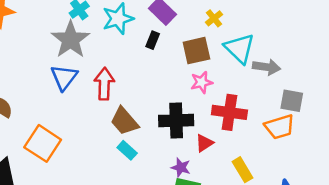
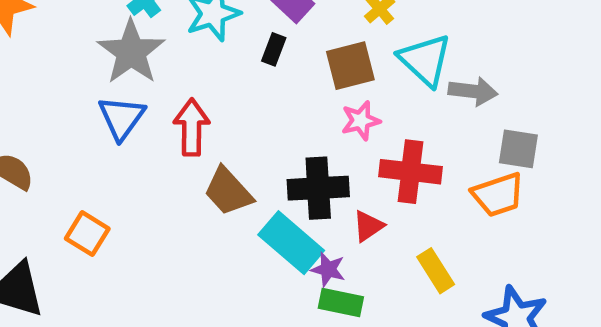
orange square: (43, 143) -> (87, 234), size x0.7
cyan rectangle: (127, 150) -> (291, 243), moved, size x1.8

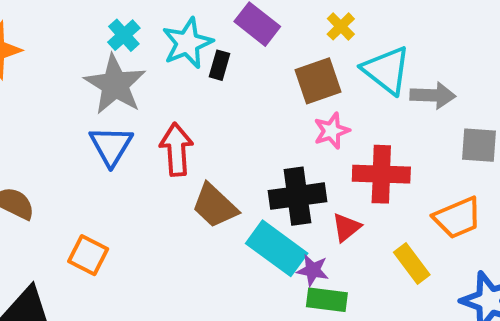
black rectangle: (274, 49) -> (219, 65), moved
orange trapezoid: (498, 195) -> (457, 218), moved

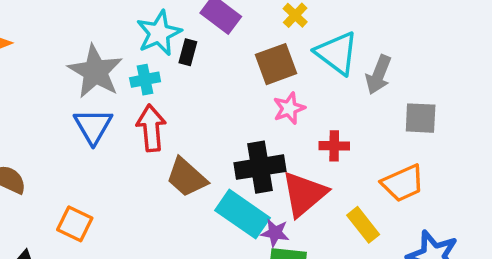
cyan cross: (124, 35) -> (145, 80), moved, turned 32
gray arrow: (433, 95) -> (379, 75), turned 111
red cross: (381, 174) -> (334, 146), size x0.6
red triangle: (346, 227) -> (304, 194), size x1.8

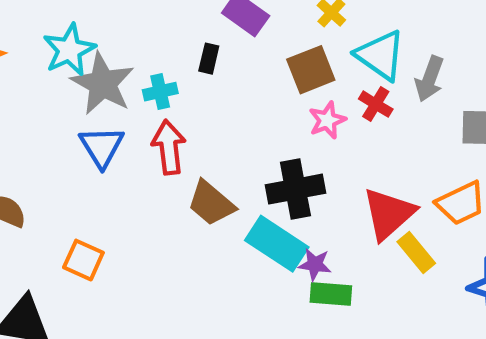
cyan star: (159, 33) -> (69, 50), moved
red cross: (334, 146) -> (376, 104), moved, turned 32
red triangle: (304, 194) -> (389, 214), moved

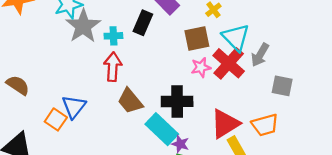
black rectangle: (209, 59) -> (143, 23), size x1.5
red cross: (376, 104) -> (229, 63), size x1.8
blue triangle: (102, 147) -> (74, 107), moved

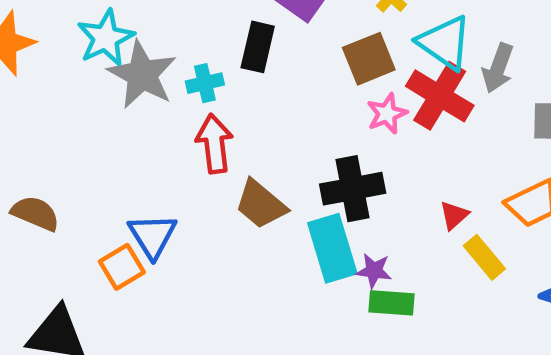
orange square: (56, 119) -> (122, 267), turned 35
red triangle: (225, 124) -> (454, 215), size x0.5
cyan rectangle: (162, 129) -> (332, 248), turned 40

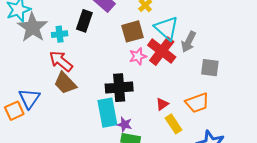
red arrow: (214, 144) -> (61, 61), turned -50
brown trapezoid: (261, 204) -> (65, 83), moved

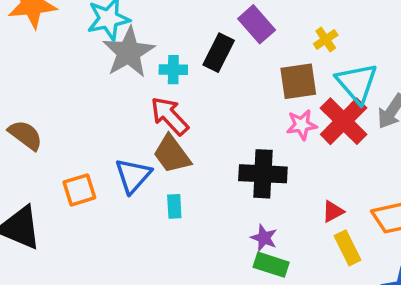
blue triangle: (29, 98) -> (133, 176), moved
cyan rectangle: (107, 113) -> (174, 206), moved, size x0.5

